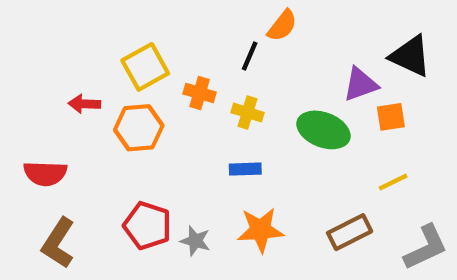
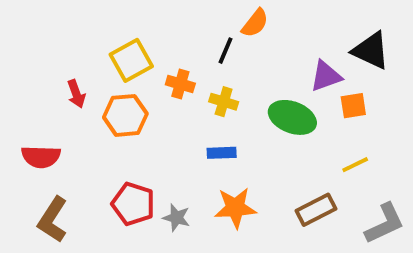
red arrow: (84, 104) -> (76, 94), turned -112

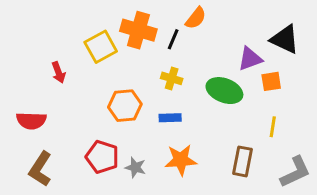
orange cross: (180, 84) -> (138, 30), moved, size x1.6
orange hexagon: (125, 115) -> (125, 106), moved
yellow line: (355, 165) -> (273, 127), turned -55
brown rectangle: (316, 210) -> (243, 161), turned -52

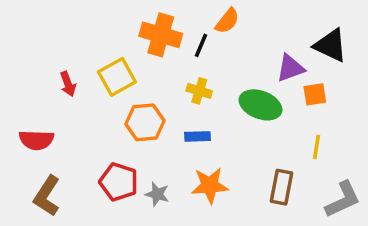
yellow square: (101, 47) -> (117, 77), moved

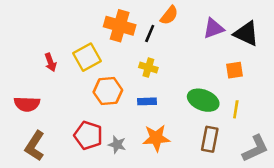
purple triangle: (290, 68) -> (214, 28), moved
green ellipse: (261, 105) -> (203, 100), moved

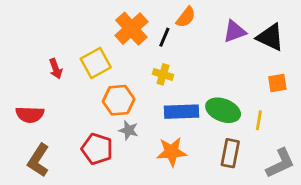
orange cross: (120, 26) -> (131, 29), turned 32
orange square: (235, 70) -> (277, 83), moved
blue rectangle: (147, 101) -> (182, 112), moved, size x1.6
gray star: (117, 145) -> (129, 130), moved

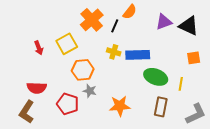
blue rectangle: (182, 112) -> (138, 55), moved
red semicircle: (30, 114) -> (37, 88), moved

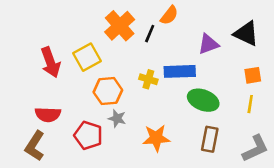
purple triangle: (164, 22) -> (208, 44), moved
red arrow: (39, 48) -> (50, 62), size x1.6
yellow cross: (114, 52) -> (148, 79), moved
yellow line: (181, 84) -> (250, 104), moved

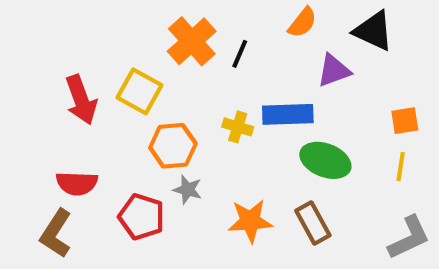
orange semicircle: (169, 15) -> (302, 22), moved
black triangle: (246, 34) -> (373, 31), moved
yellow square: (87, 57) -> (139, 91), turned -32
brown rectangle: (210, 139) -> (313, 223), moved, turned -40

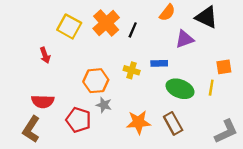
yellow square: (139, 91) -> (69, 26), moved
red arrow: (81, 100) -> (45, 55), size x0.6
blue rectangle: (288, 114) -> (159, 63), size x0.6
yellow line: (401, 167) -> (211, 88), moved

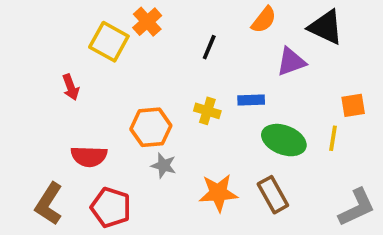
orange cross: (106, 23) -> (147, 22), moved, size x0.7
red semicircle: (43, 101) -> (89, 156), moved
red pentagon: (78, 120) -> (111, 207), moved

